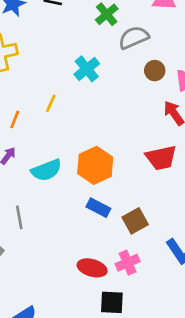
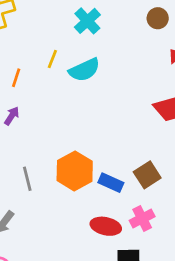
orange hexagon: (95, 165) -> (75, 171), moved
cyan semicircle: (46, 170) -> (84, 70), moved
blue rectangle: (98, 208) -> (111, 183), moved

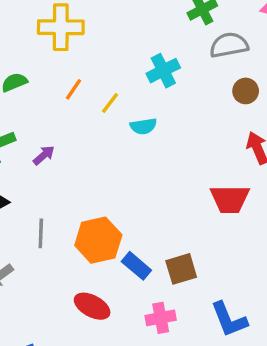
cyan semicircle: (84, 70) -> (143, 126), size x0.7
orange line: (16, 78) -> (73, 89), moved
red ellipse: (106, 226) -> (92, 306), moved

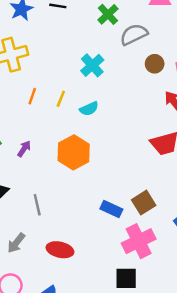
orange hexagon: (98, 240) -> (74, 152), moved
red ellipse: (92, 306) -> (60, 250), moved
pink cross: (161, 318) -> (139, 241), size x1.5

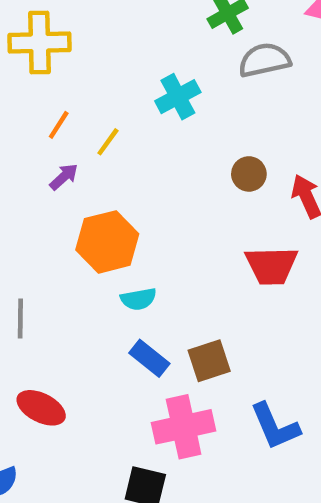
brown circle: (155, 64) -> (249, 174), moved
cyan semicircle: (89, 109) -> (138, 299), moved
purple arrow: (24, 149) -> (64, 177), moved

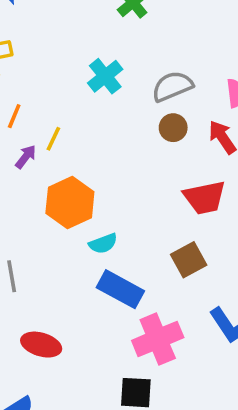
gray semicircle: (264, 60) -> (172, 86), moved
yellow line: (108, 142) -> (53, 139), moved
blue rectangle: (149, 358) -> (120, 289), size x1.4
brown square: (209, 361) -> (189, 260), moved

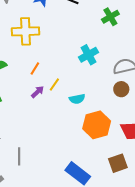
orange hexagon: (70, 202) -> (97, 125), moved
cyan semicircle: (103, 244) -> (77, 99), moved

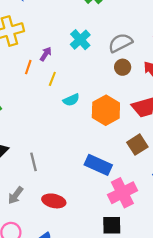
purple arrow: (38, 92) -> (46, 54), moved
cyan semicircle: (77, 99) -> (71, 100), moved

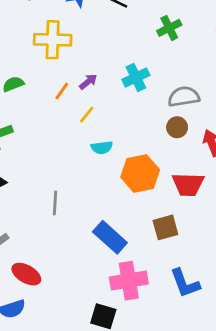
gray line: (33, 162) -> (55, 203), moved
red ellipse: (54, 201) -> (26, 274), moved

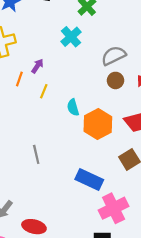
cyan cross: (136, 77) -> (71, 37), moved
cyan semicircle: (102, 148) -> (73, 107), moved, turned 98
gray line: (55, 203) -> (36, 154), moved

